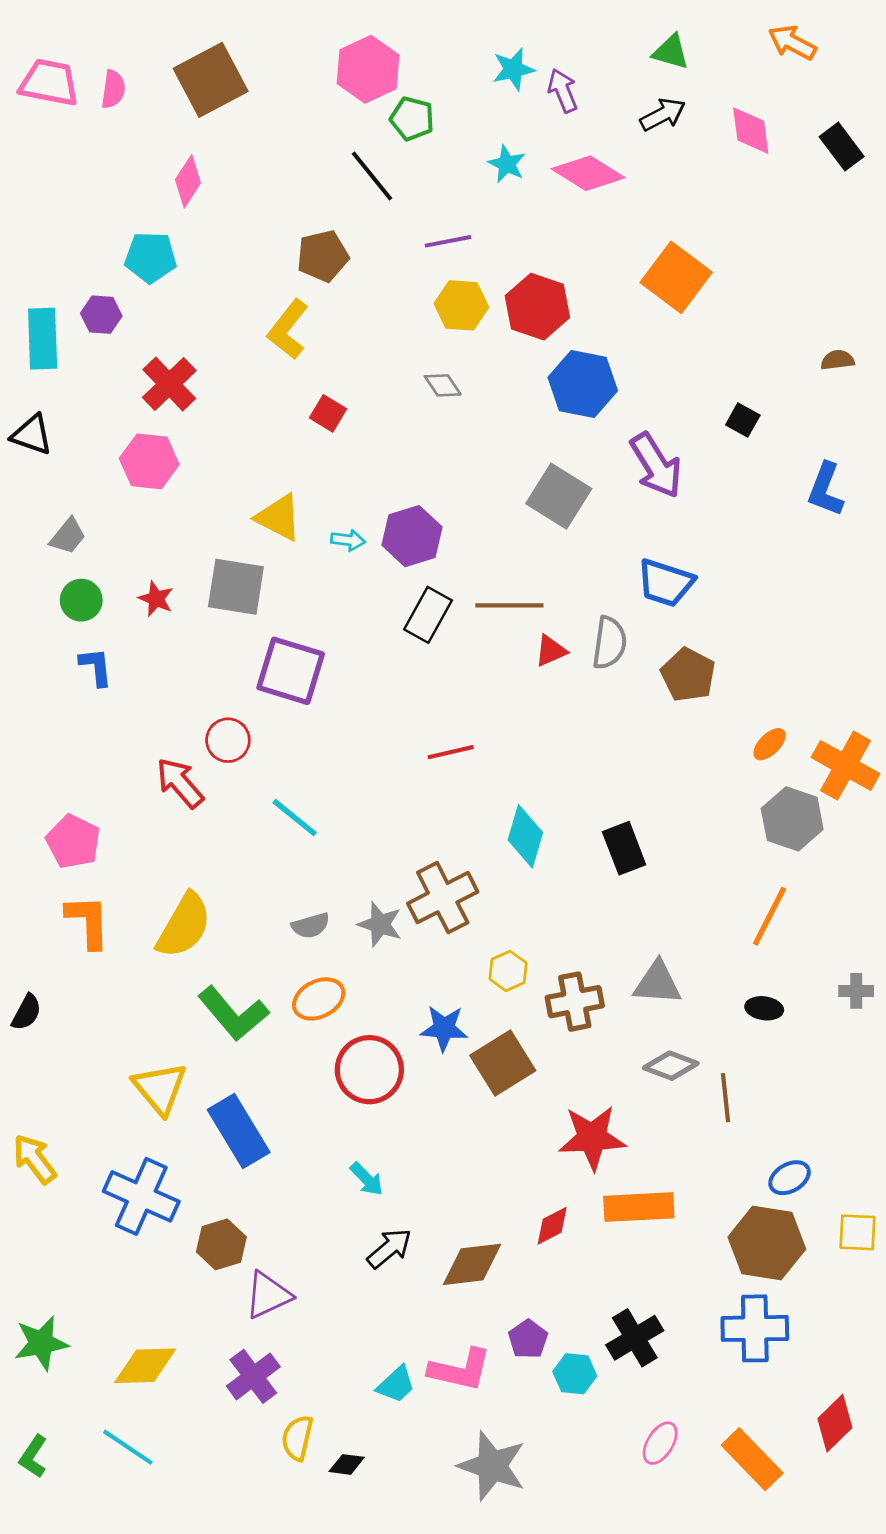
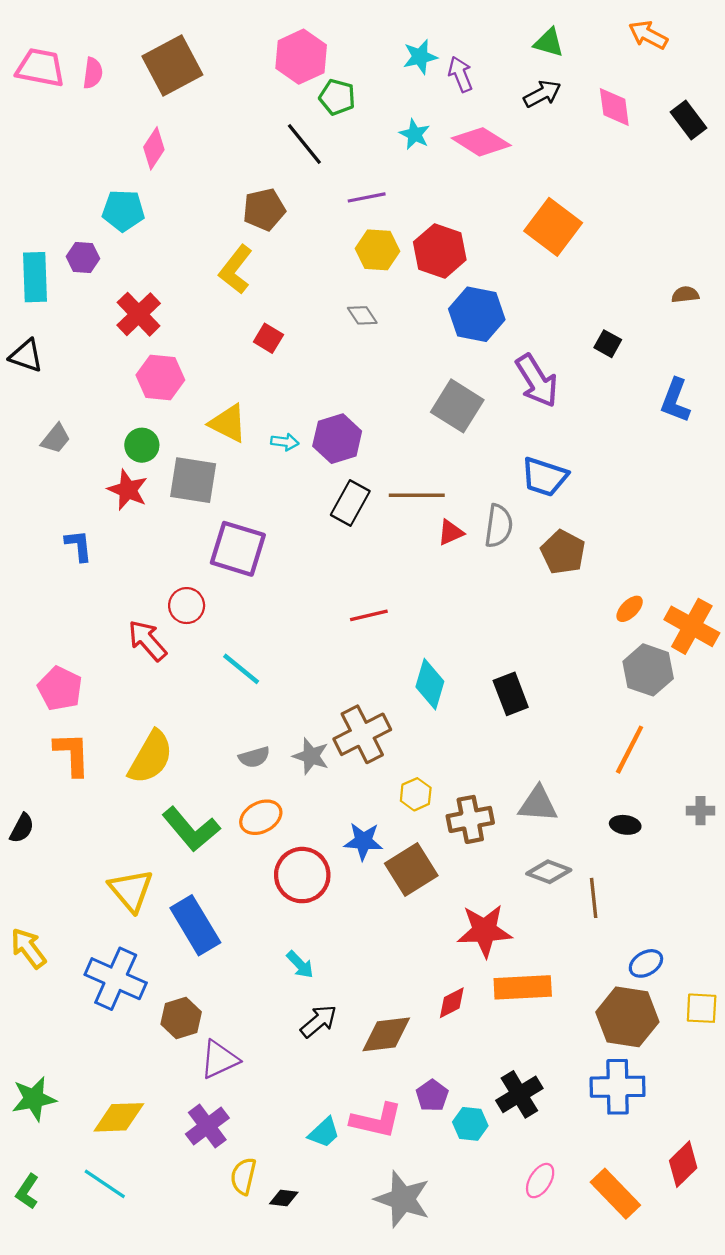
pink hexagon: (149, 461) -> (160, 378), moved
red star: (156, 599) -> (128, 490), size x1.4
green circle: (81, 600) -> (142, 445), moved

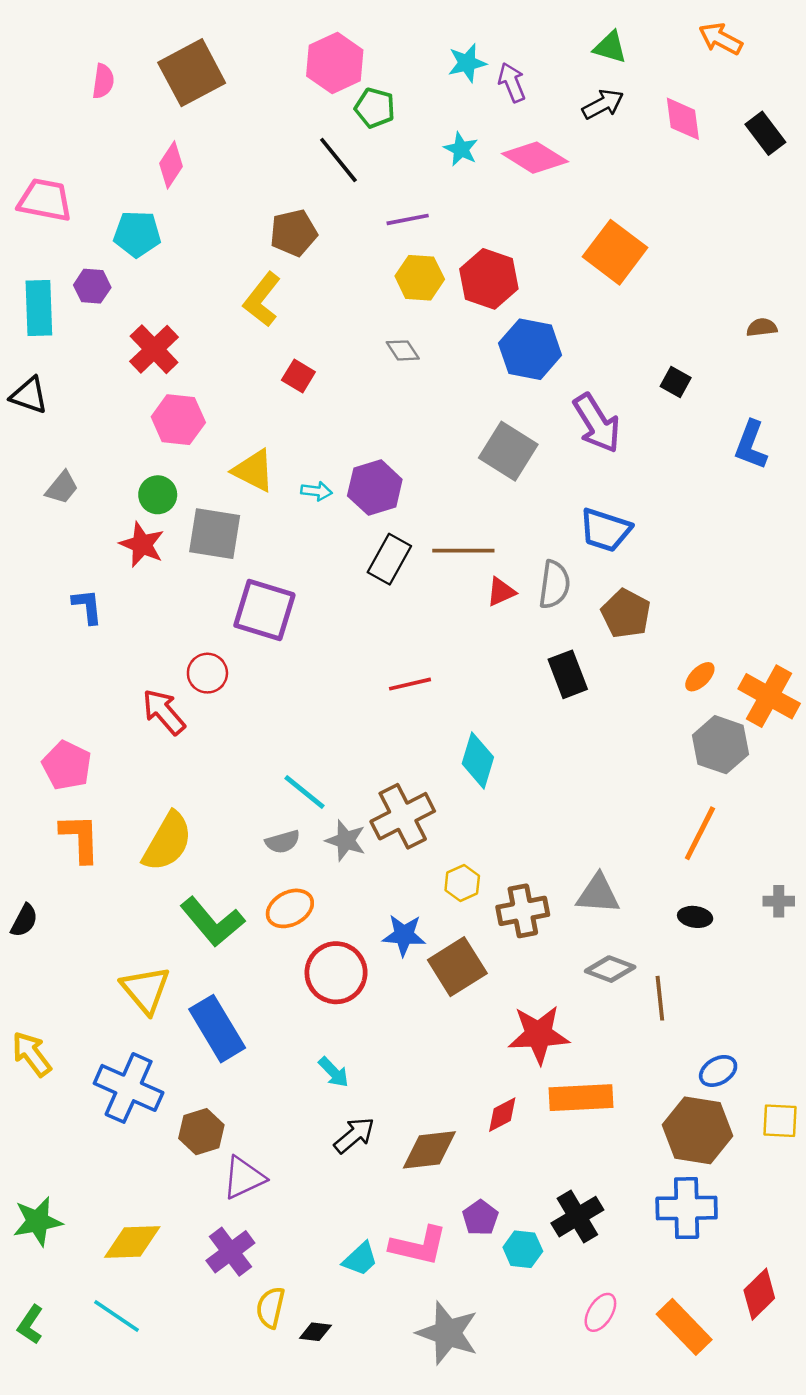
pink trapezoid: (40, 68) -> (45, 200), moved
cyan line: (241, 669) -> (304, 792), moved
black rectangle: (511, 694) -> (568, 674), moved

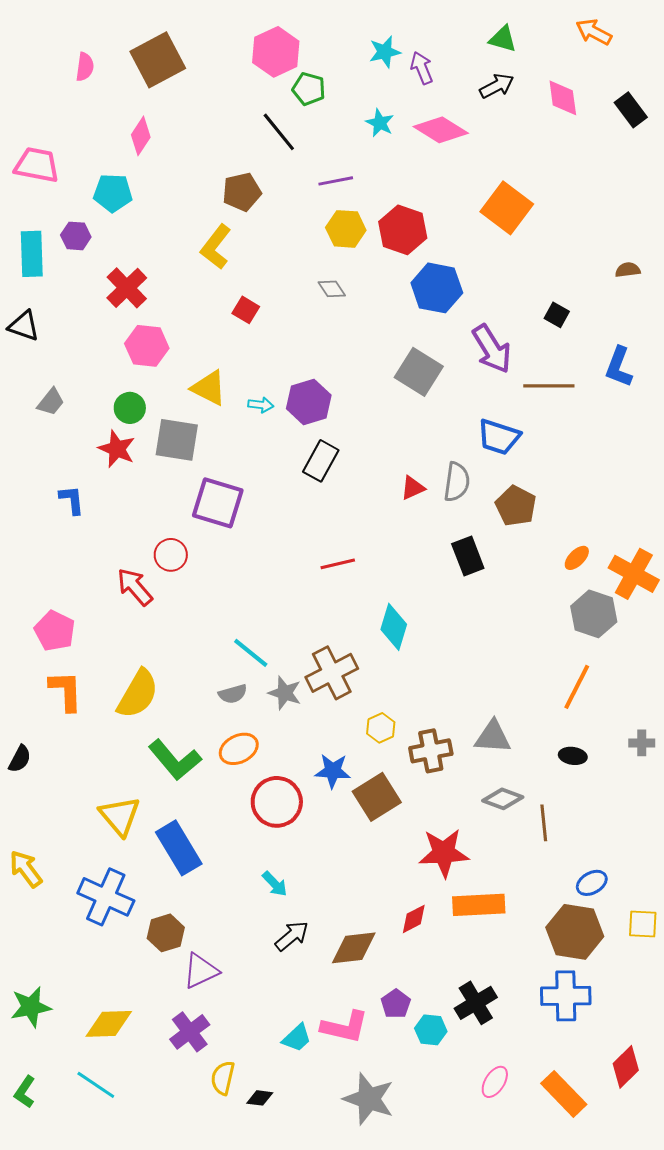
brown line: (463, 551) -> (549, 386), moved

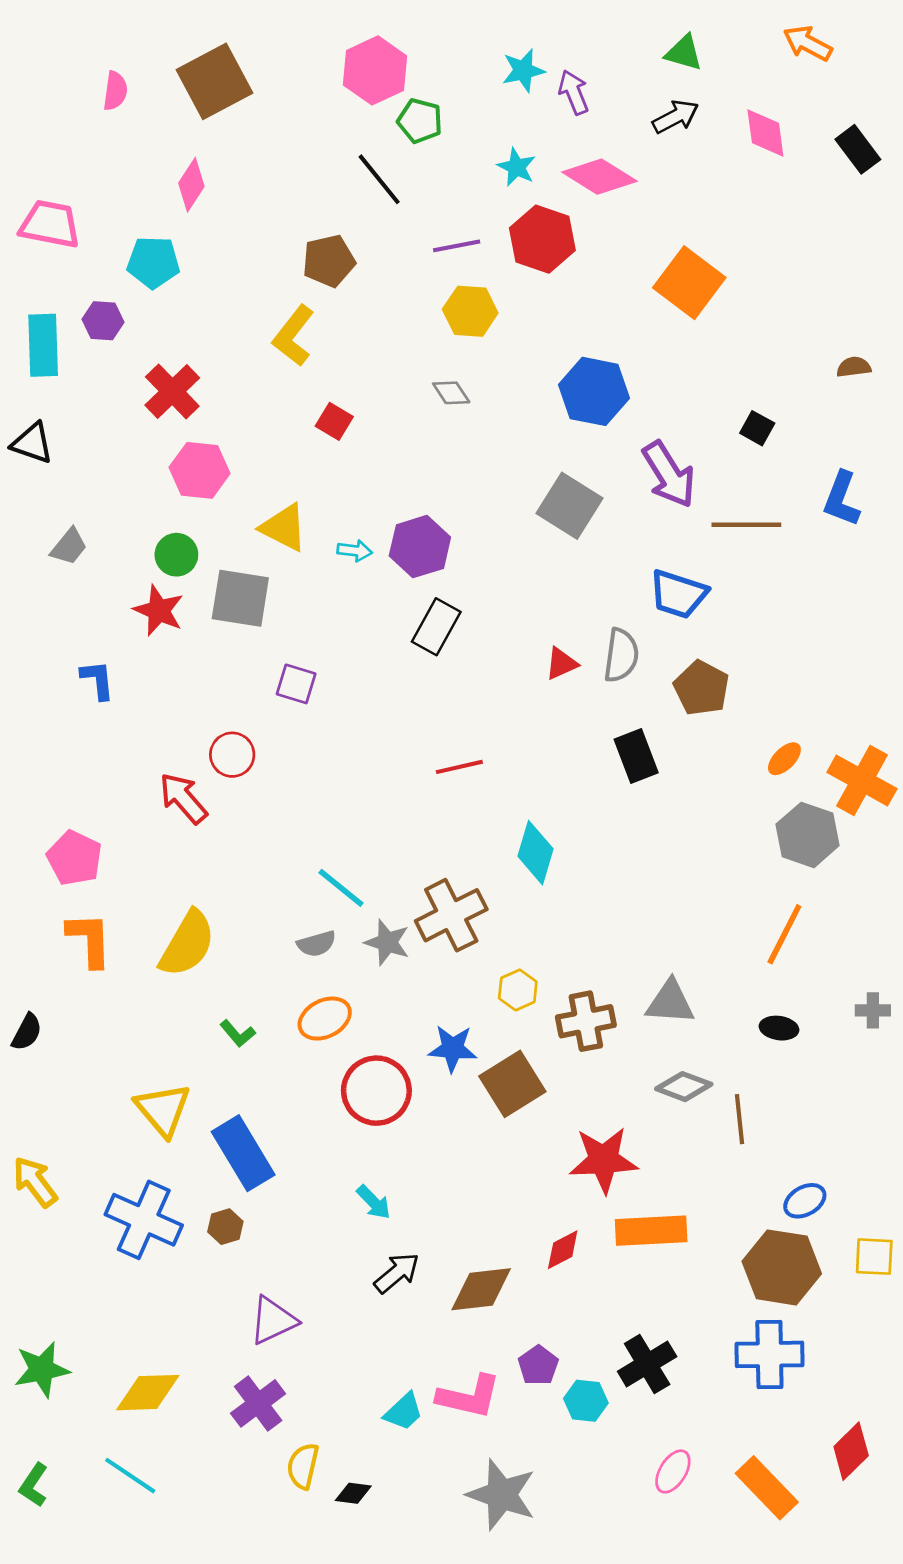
red hexagon: (403, 230) -> (542, 239), moved
purple square: (218, 503) -> (296, 684), size x0.6
green L-shape: (175, 760) -> (238, 1033), size x0.5
brown hexagon: (166, 933) -> (225, 1227), moved, size x0.7

